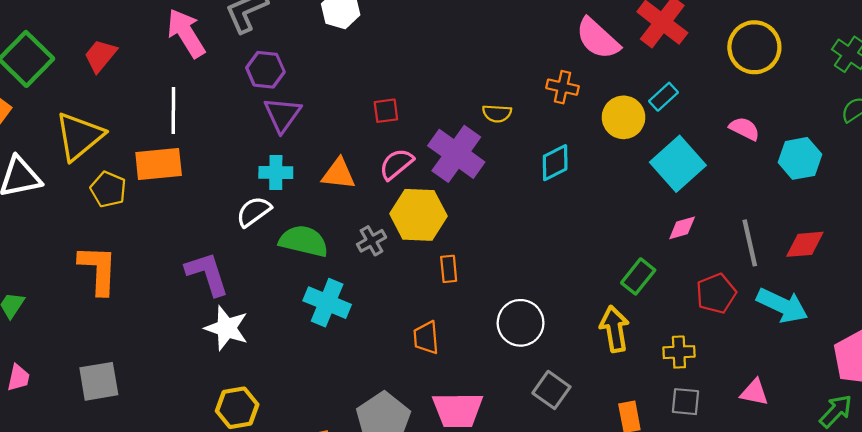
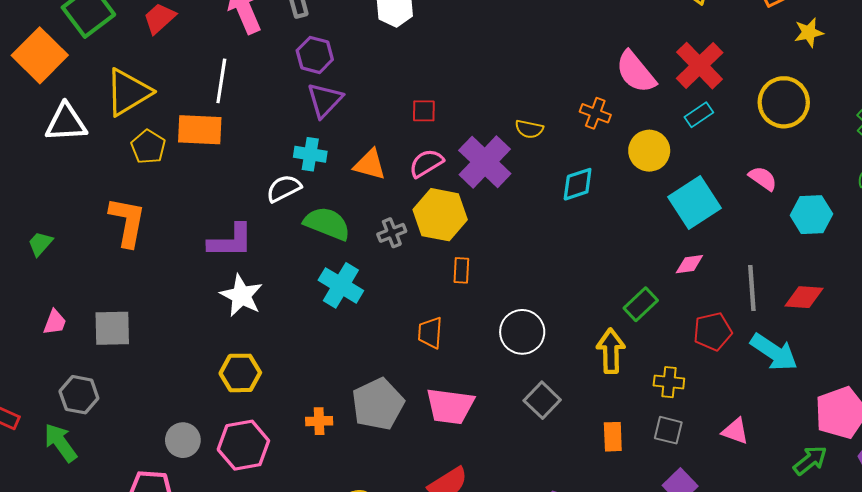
cyan rectangle: (663, 97) -> (699, 115), moved
purple L-shape: (207, 274) -> (231, 241), turned 99
pink trapezoid: (18, 378) -> (55, 322), moved

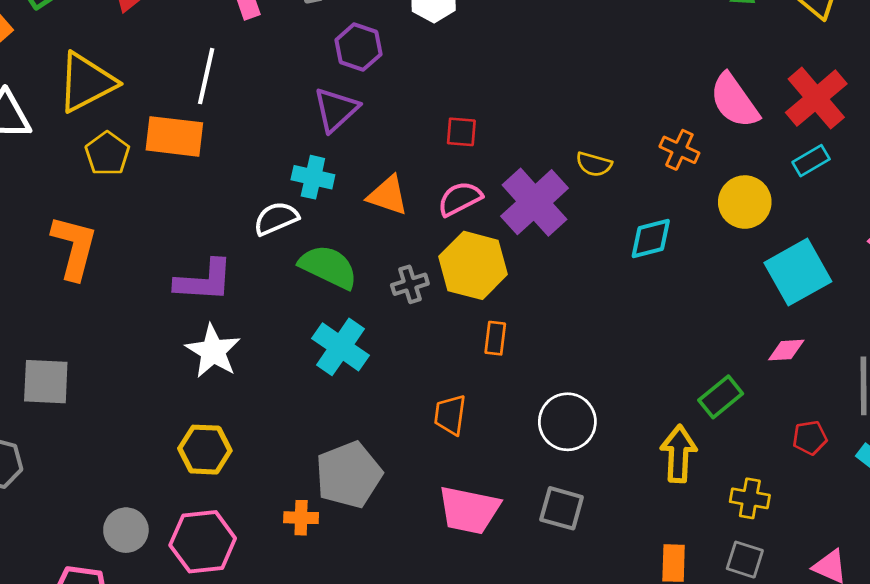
purple hexagon: (315, 55) -> (358, 47), moved
red pentagon: (713, 331) -> (810, 438), size x0.7
gray square: (542, 400) -> (562, 508), moved, turned -32
gray pentagon: (378, 404) -> (349, 475), moved

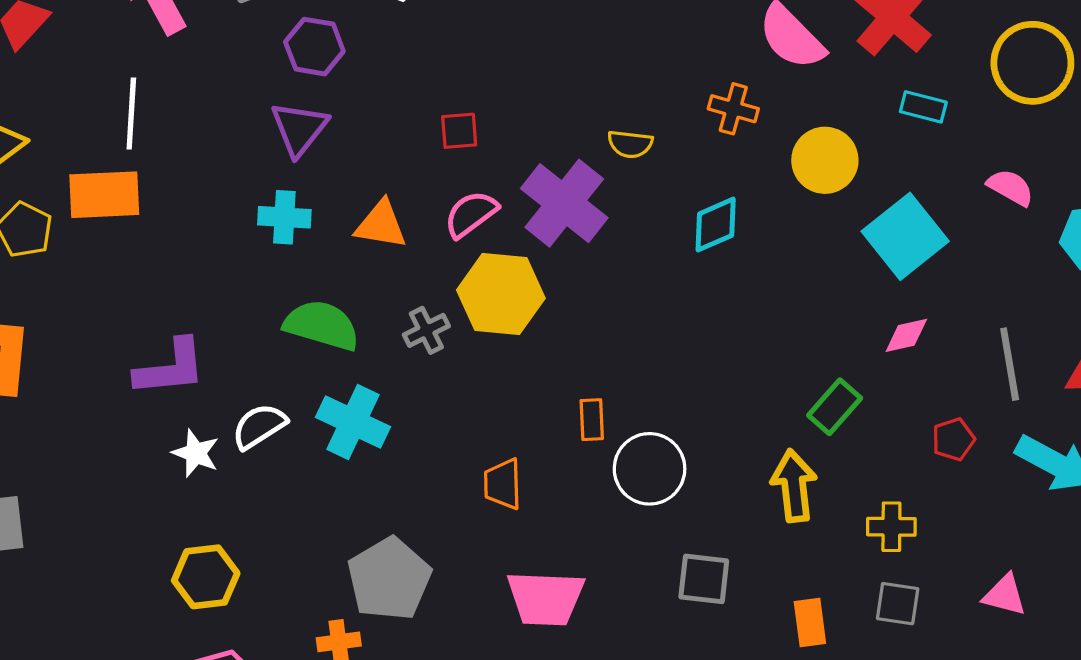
cyan rectangle: (811, 161) -> (923, 107), moved, turned 54
white semicircle: (276, 218) -> (259, 426), moved
orange rectangle: (495, 338) -> (592, 420), moved
white star: (213, 351) -> (196, 453), size x0.7
gray square: (562, 508) -> (704, 579), moved

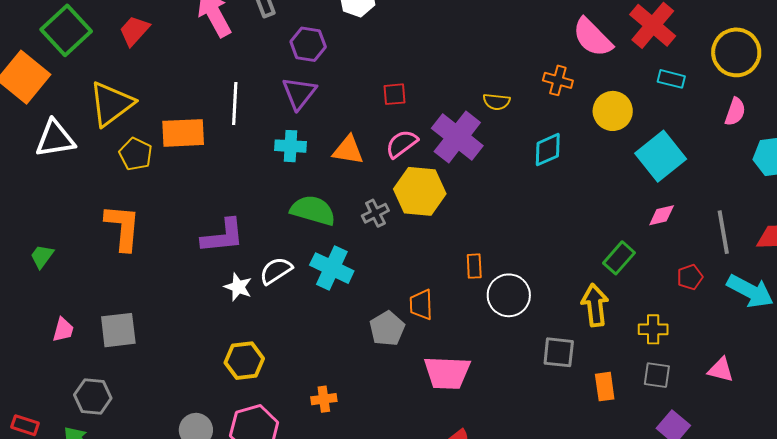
white line: (131, 113) -> (235, 104), moved
pink semicircle: (1010, 187) -> (735, 112), moved, turned 80
gray pentagon: (389, 579) -> (387, 329), moved, size x0.7
gray square: (704, 579) -> (559, 352), moved

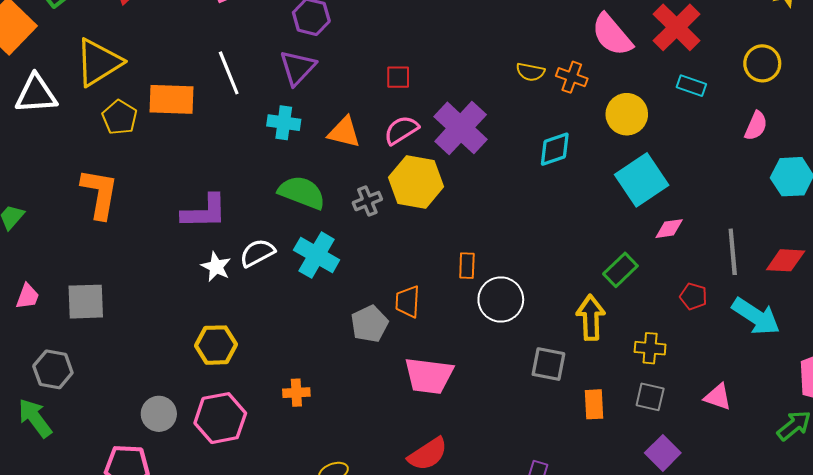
yellow circle: (736, 52) -> (762, 63), size x0.7
yellow semicircle: (497, 102) -> (530, 72), moved
white line: (235, 104) -> (229, 73), turned -30
cyan square: (661, 156) -> (642, 180), moved
red pentagon: (690, 277) -> (693, 296), turned 30

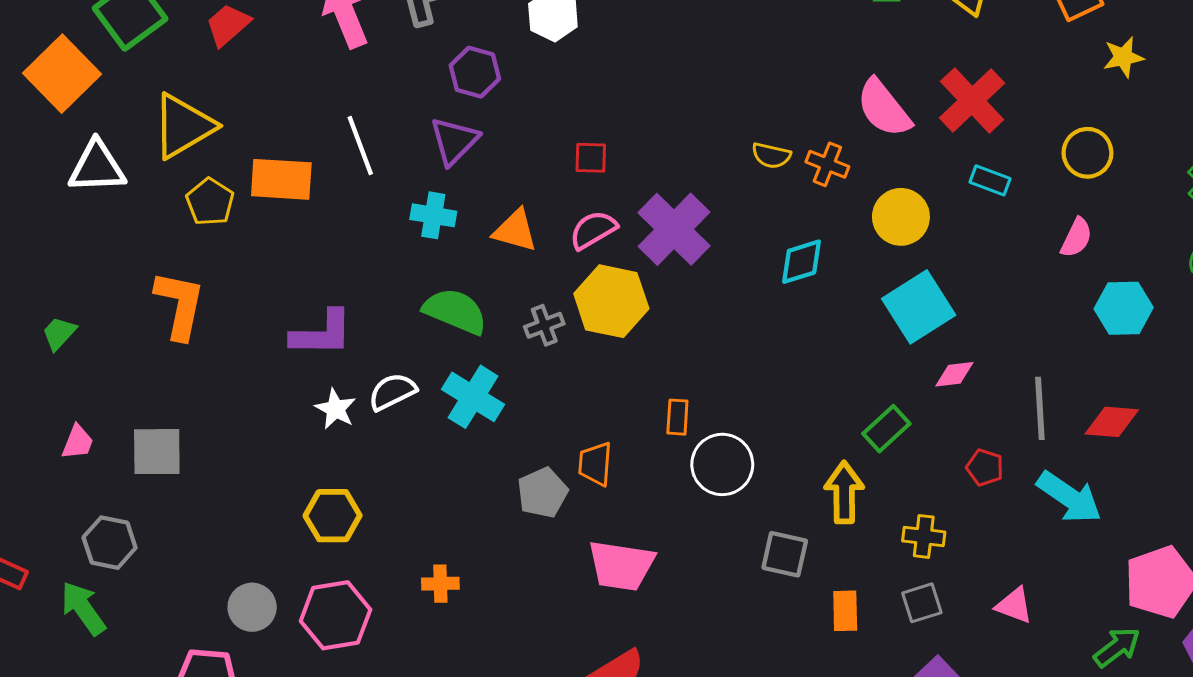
gray square: (650, 397) -> (922, 603), turned -32

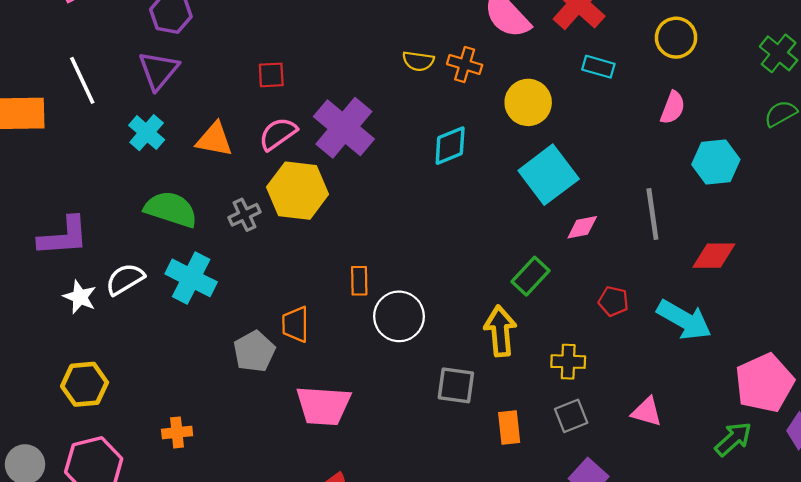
cyan cross: (433, 215) -> (147, 133), turned 36
gray line: (1040, 408) -> (652, 214), moved

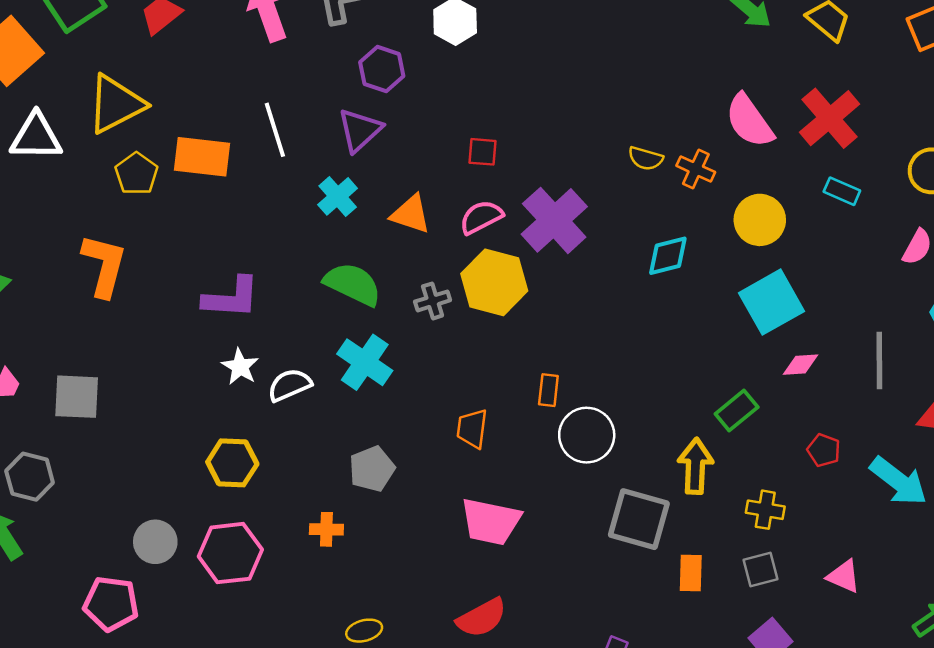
white semicircle: (125, 279) -> (290, 385), moved
gray pentagon: (254, 351) -> (372, 469), moved
gray square: (456, 385) -> (639, 519), size x1.4

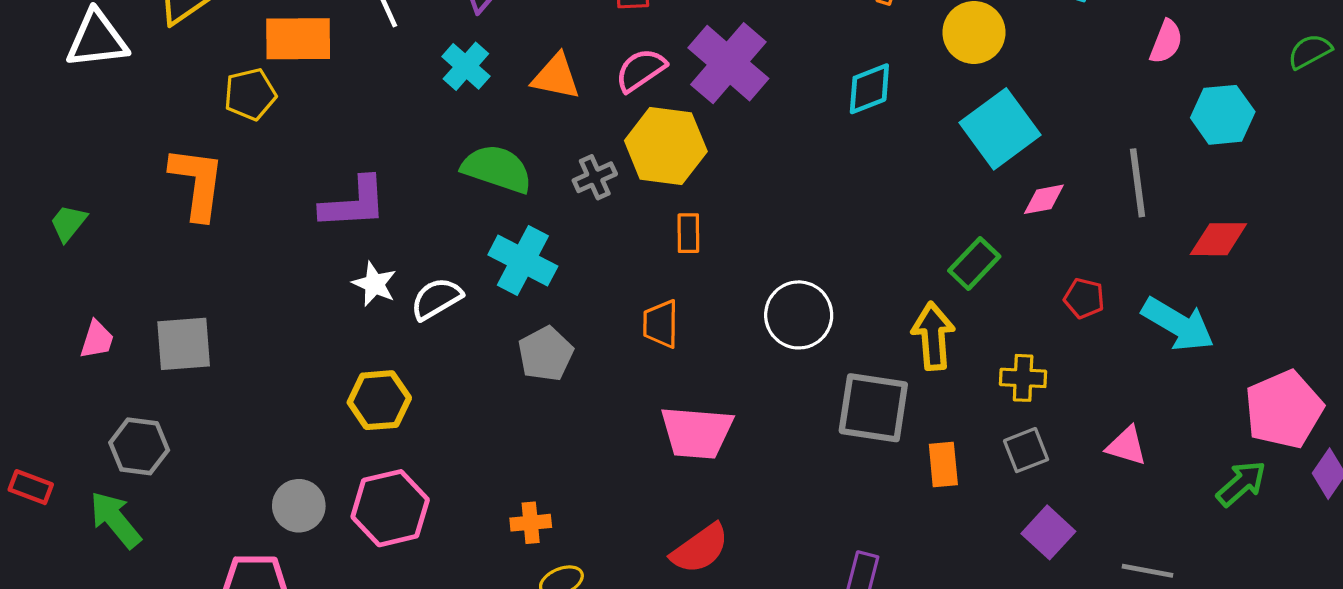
yellow pentagon: (136, 174) -> (250, 94), moved, turned 30
orange rectangle: (548, 390) -> (688, 233), moved
gray pentagon: (372, 469) -> (546, 354), moved
orange cross: (326, 529) -> (531, 523), moved

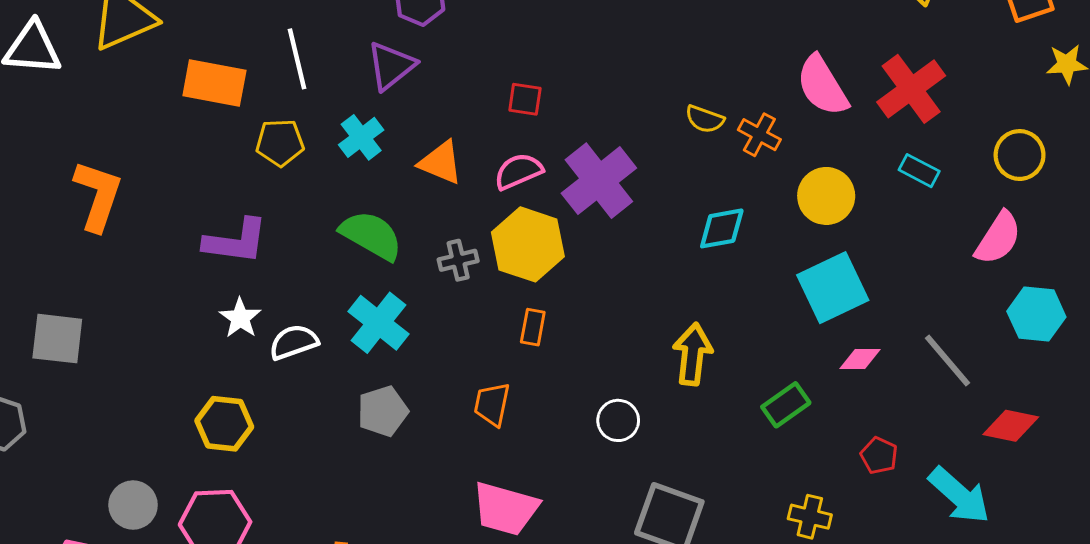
pink semicircle: (1166, 42) -> (998, 238), size x1.4
yellow pentagon: (250, 94) -> (280, 143), moved
gray line: (1137, 183) -> (947, 361), turned -44
white circle: (799, 315) -> (618, 420), size x0.7
yellow arrow: (933, 336) -> (693, 354), moved

